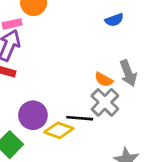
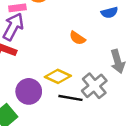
orange semicircle: (104, 80) -> (77, 38), moved
yellow diamond: (59, 130) -> (58, 76), moved

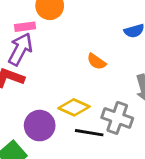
gray cross: (94, 86) -> (117, 118), turned -30

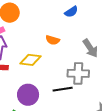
yellow diamond: (74, 107) -> (30, 60), moved

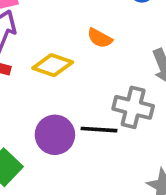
purple circle: (28, 95) -> (55, 135), moved

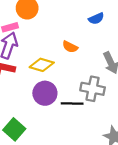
purple circle: (55, 135) -> (45, 93), moved

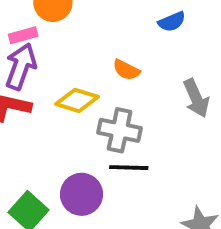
gray cross: (93, 89) -> (120, 130), moved
purple circle: (45, 93) -> (82, 194), moved

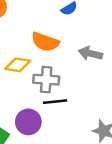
orange semicircle: (126, 70) -> (45, 42), size x1.6
gray arrow: (196, 98) -> (90, 53), turned 135

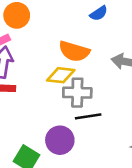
yellow diamond: (18, 65) -> (61, 75), moved

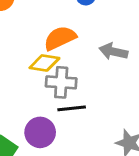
orange semicircle: (74, 51) -> (60, 38), turned 136

